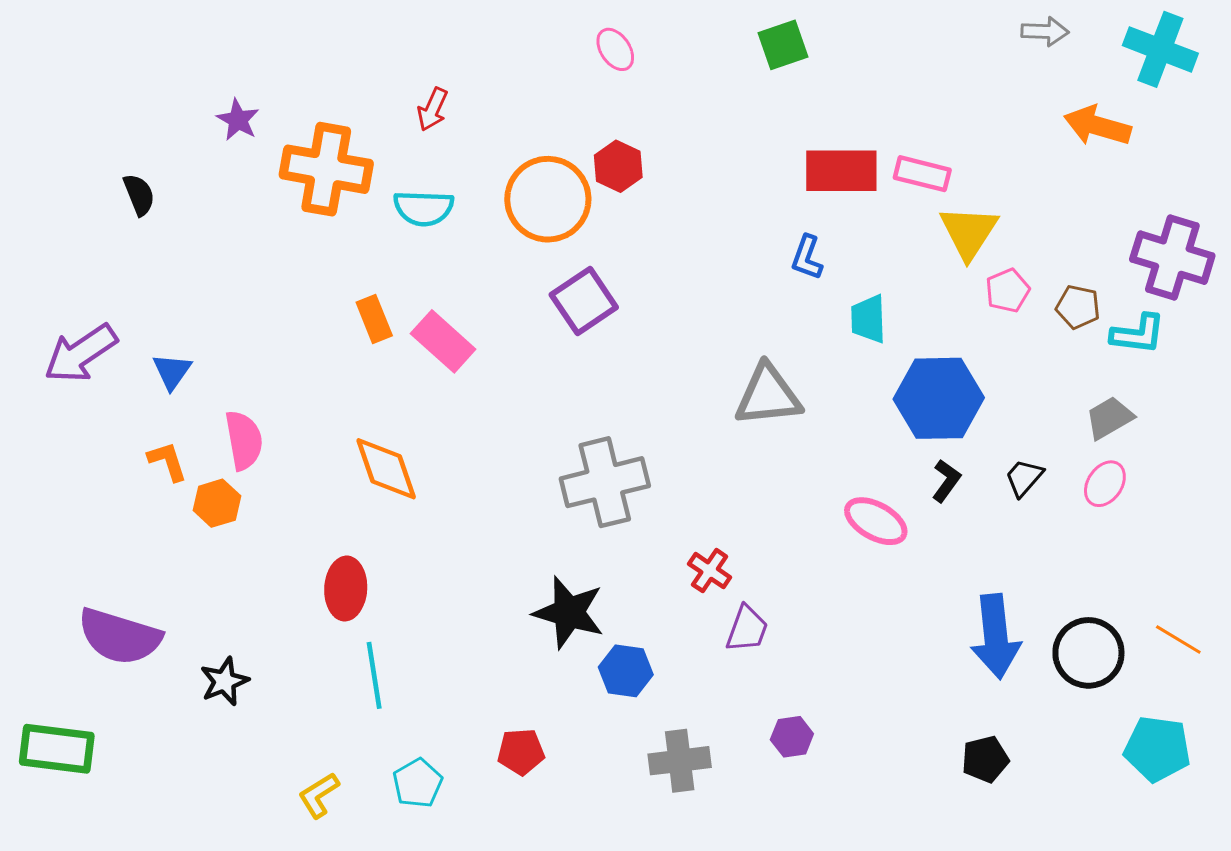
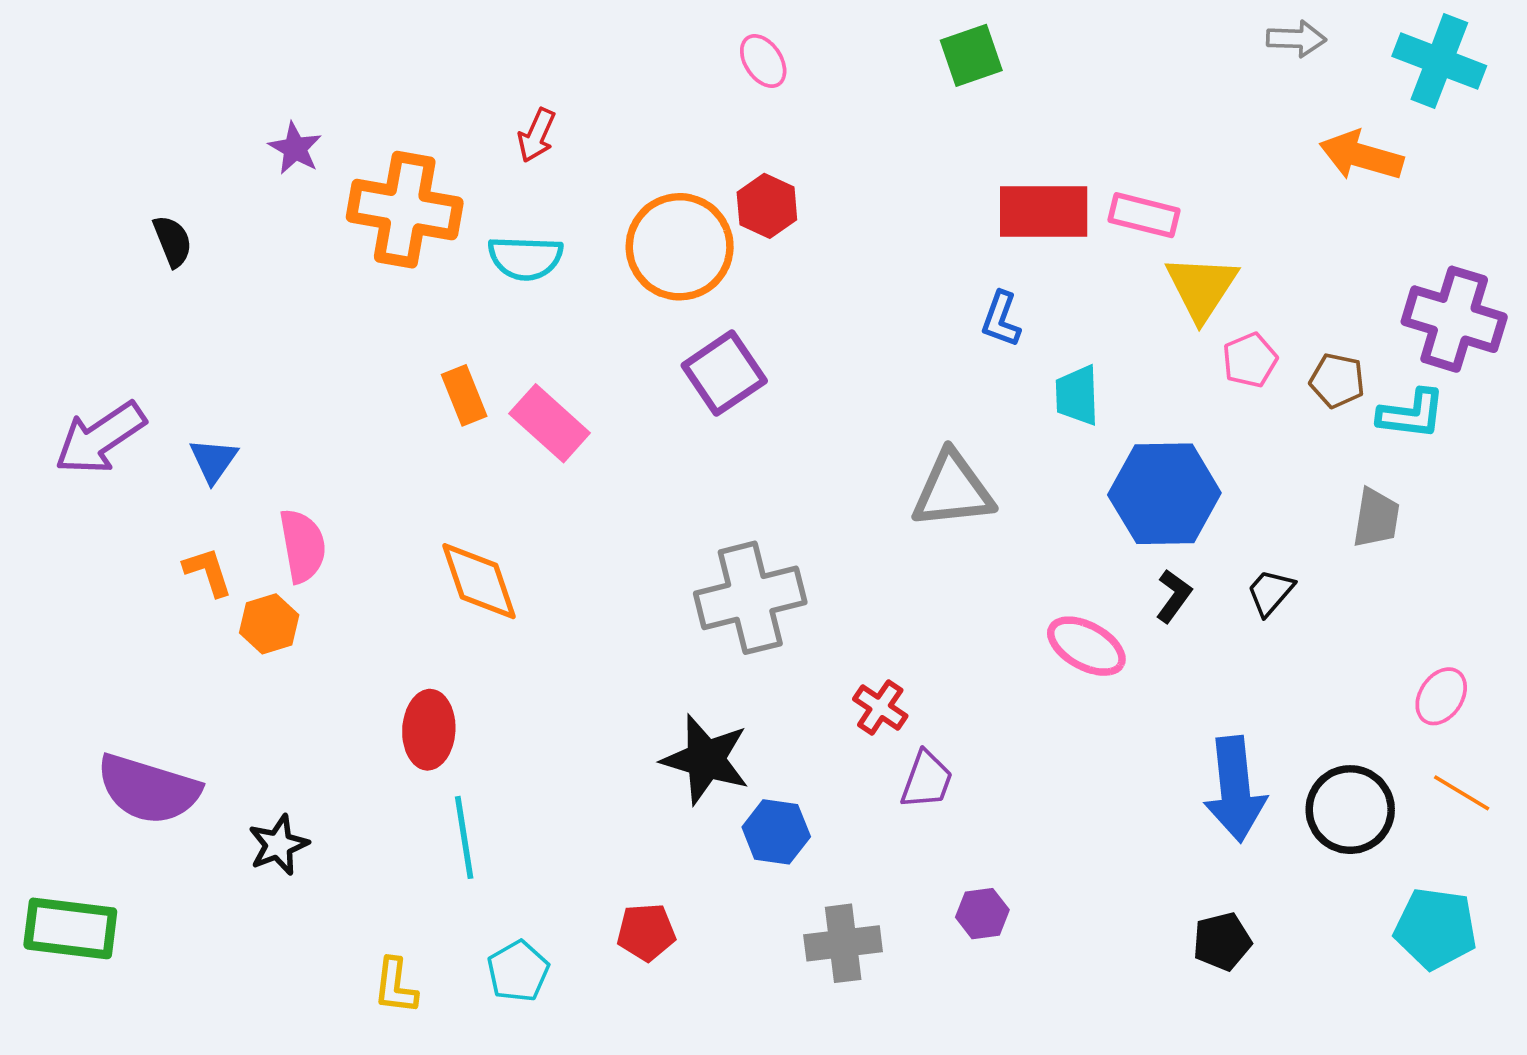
gray trapezoid: (1109, 418) -> (1376, 518), turned 129
pink ellipse: (1105, 484) -> (1441, 696), moved
yellow L-shape: (319, 795) -> (395, 986), turned -51

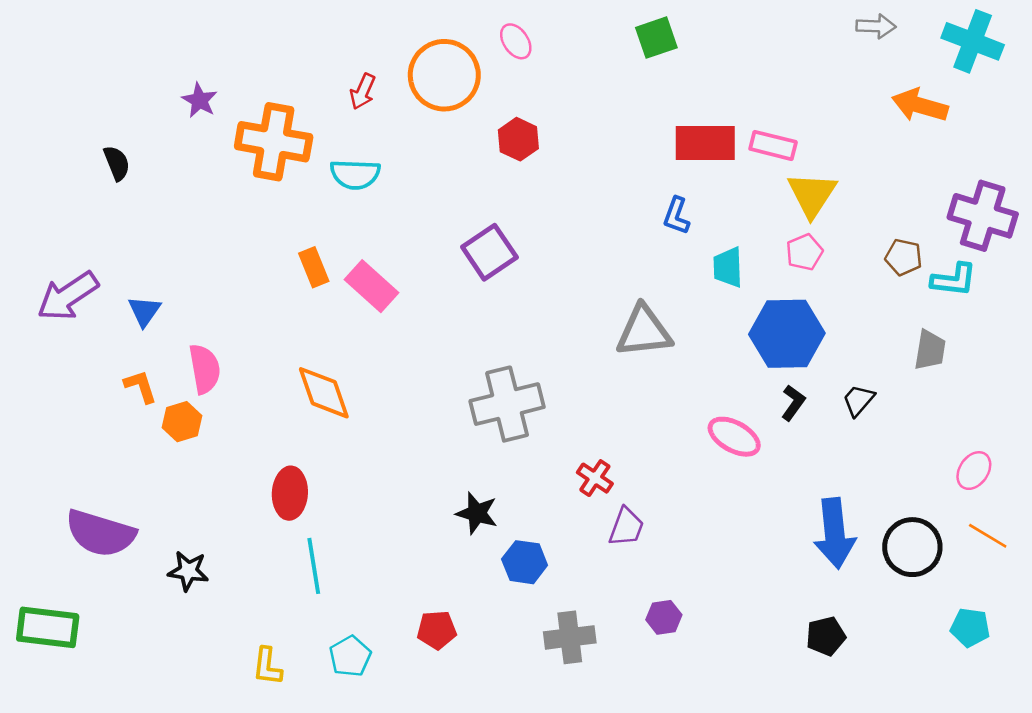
orange circle: (680, 247) -> (444, 75), moved
pink pentagon: (1250, 360) -> (804, 252), moved
black star: (706, 759) -> (477, 513), size x0.7
black star: (278, 845) -> (188, 571), turned 30
cyan pentagon: (1436, 928) -> (970, 627), size x0.7

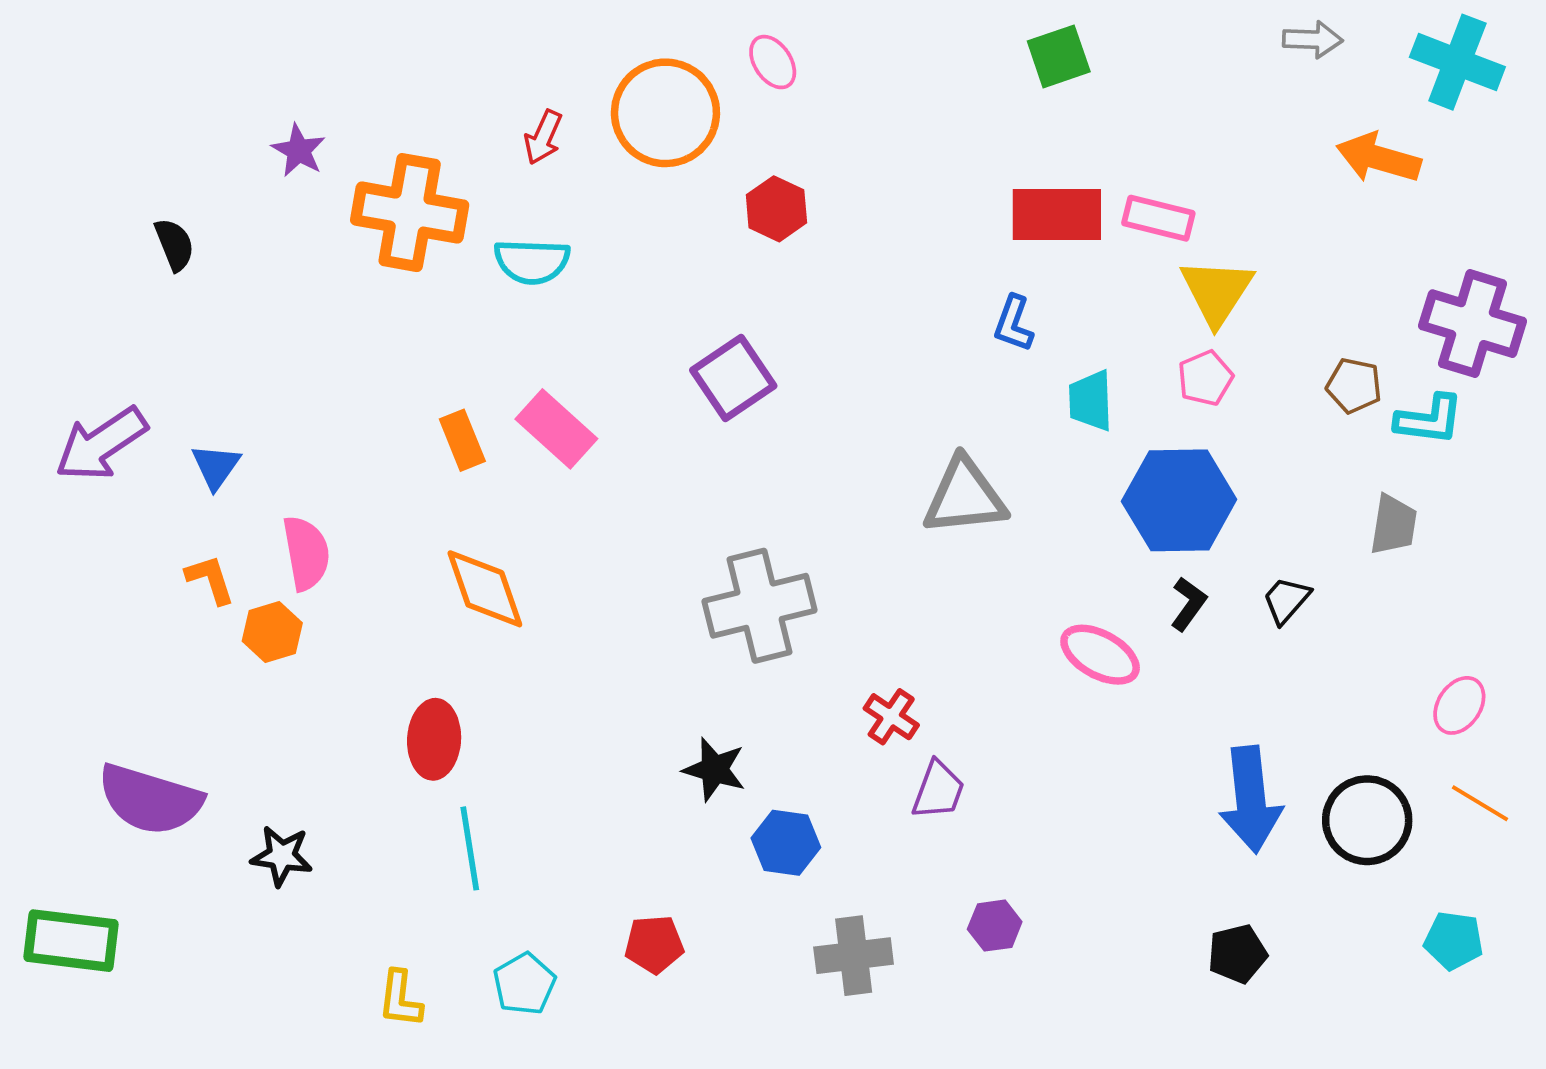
green square: (656, 38) -> (1059, 56), moved
orange rectangle: (314, 267) -> (462, 440), moved

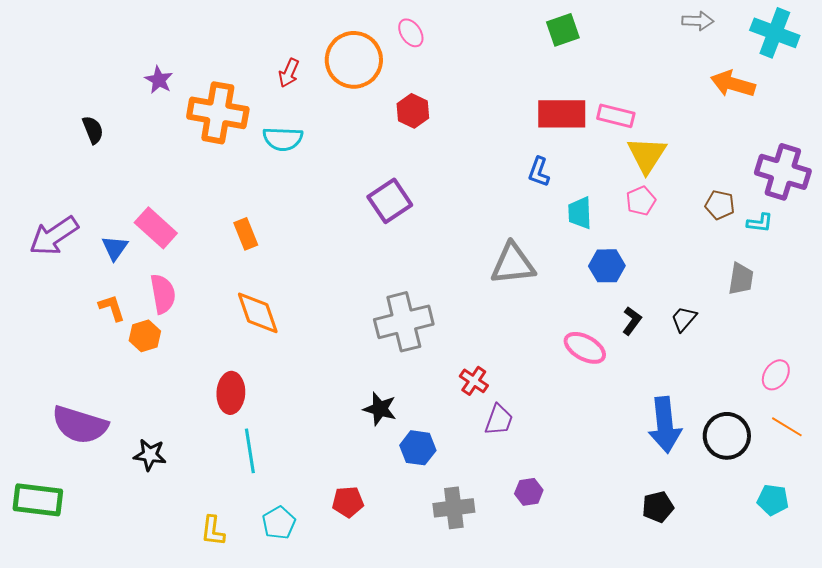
cyan L-shape: (1429, 419) -> (760, 223), size x0.7
pink rectangle: (556, 429) -> (156, 228), moved
blue hexagon: (1179, 500) -> (607, 266), moved, size x0.6

